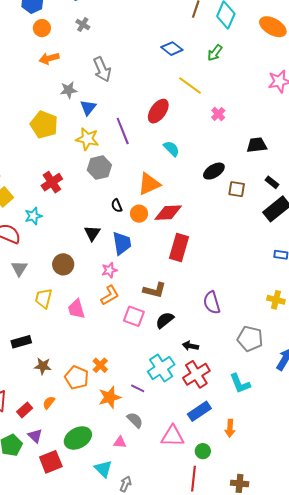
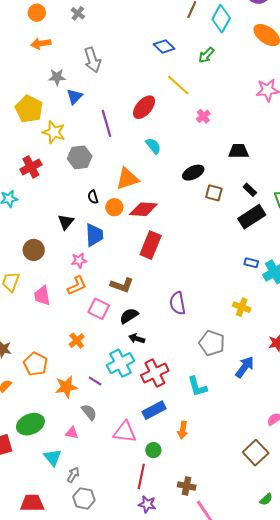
yellow star: (87, 139) -> (54, 132), moved
black arrow: (190, 346) -> (137, 339), moved
orange cross: (100, 365) -> (77, 341), moved

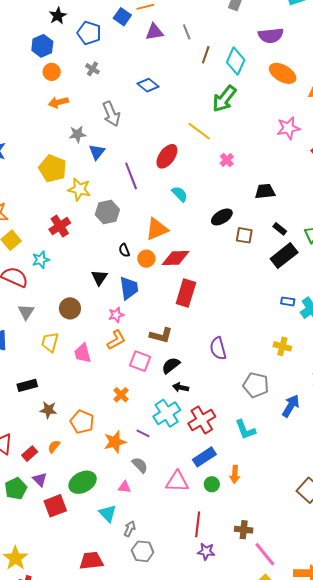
blue diamond: (164, 47) -> (148, 85), moved
green arrow: (206, 55) -> (224, 99), size x1.6
green circle: (153, 450) -> (212, 484), moved

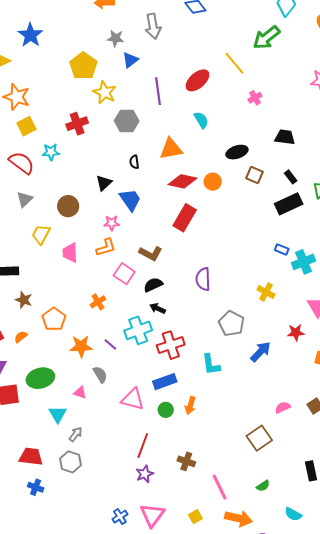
orange circle: (146, 259) -> (213, 182), moved
blue trapezoid: (129, 288) -> (130, 200), turned -40
gray hexagon: (143, 551) -> (71, 462), moved
purple star: (206, 551) -> (145, 474), turned 30
pink line: (265, 554) -> (220, 487), moved

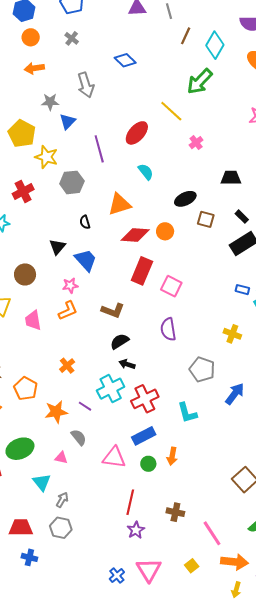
pink square: (124, 274) -> (171, 286), moved

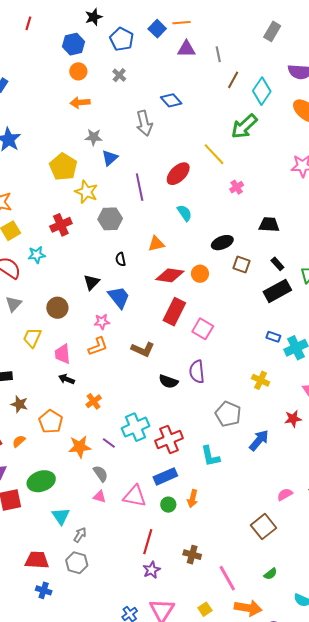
gray arrow: (86, 85) -> (144, 123), moved
orange triangle: (119, 204) -> (156, 244), size x0.7
black semicircle: (120, 341) -> (168, 381), moved, turned -132
black arrow: (127, 364) -> (66, 379), moved
pink triangle: (61, 458) -> (100, 497), moved

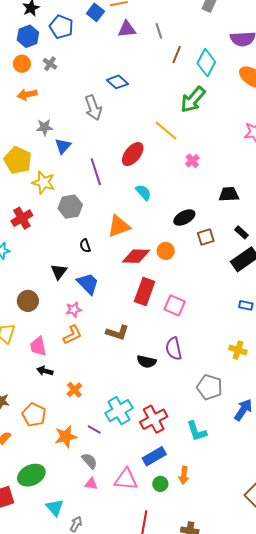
blue hexagon: (73, 44) -> (28, 36), moved
gray cross: (119, 75) -> (50, 64), moved
orange triangle: (156, 244) -> (119, 226), size x1.4
brown square: (241, 264) -> (206, 237), turned -30

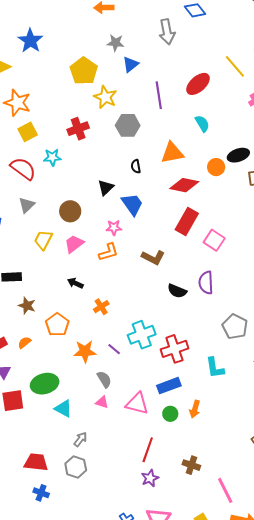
orange circle: (166, 251) -> (216, 167), moved
pink trapezoid: (38, 346) -> (74, 244), moved, turned 55
cyan triangle: (55, 508) -> (63, 409), moved, turned -30

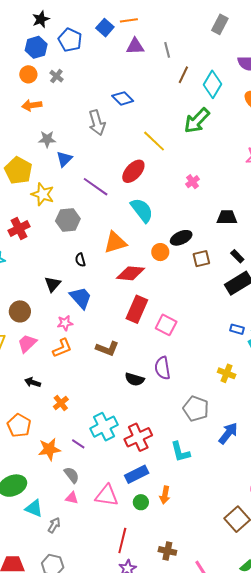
yellow line: (235, 66) -> (154, 141), moved
purple line: (159, 95) -> (96, 187), turned -40
cyan semicircle: (202, 124) -> (142, 210), size x1.5
gray arrow: (80, 439) -> (54, 525), moved

